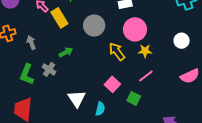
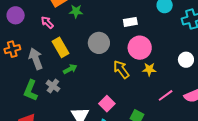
yellow rectangle: (59, 18) -> (61, 47), moved
gray arrow: (31, 43) -> (36, 59), size x1.5
pink line: (146, 76) -> (166, 95), moved
pink square: (112, 84) -> (107, 104), moved

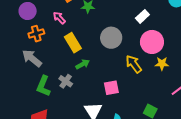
white rectangle: (130, 22) -> (142, 16), turned -32
orange cross: (12, 49) -> (36, 34), moved
gray arrow: (36, 59) -> (32, 58), moved, turned -30
pink square: (107, 104) -> (111, 88), moved, turned 35

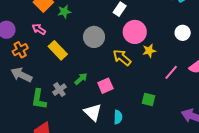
green arrow: (83, 64) -> (81, 79), moved
gray cross: (66, 81) -> (59, 90), turned 32

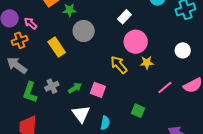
pink arrow: (39, 29) -> (31, 23), moved
gray circle: (94, 37) -> (84, 31), moved
green arrow: (81, 79) -> (75, 88), moved
pink square: (105, 86) -> (98, 90), turned 35

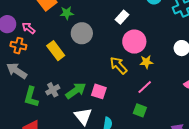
orange cross: (20, 40) -> (18, 46), turned 35
green arrow: (75, 88) -> (76, 91), size x1.5
pink line: (165, 88) -> (145, 87), moved

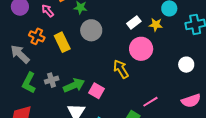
pink arrow: (28, 28) -> (48, 11), moved
orange cross: (18, 46) -> (37, 36), moved
yellow star: (146, 62) -> (156, 25), moved
pink line: (145, 87) -> (150, 102), moved

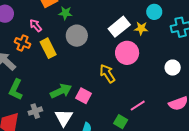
pink arrow: (48, 11) -> (36, 26), moved
white rectangle: (134, 22) -> (119, 27), size x1.5
gray cross: (52, 80) -> (35, 111), moved

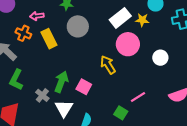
pink arrow: (36, 26) -> (37, 16), turned -56
white circle: (173, 68) -> (160, 58), moved
green arrow: (61, 91) -> (61, 82), turned -45
gray cross: (35, 111) -> (42, 95), moved, turned -32

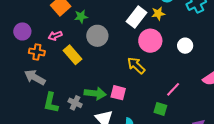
orange cross: (23, 33) -> (37, 52), moved
green arrow: (61, 82) -> (95, 93), turned 90
gray cross: (42, 95) -> (75, 103), moved

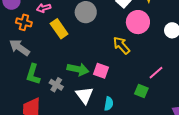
gray cross: (75, 103) -> (56, 85), moved

